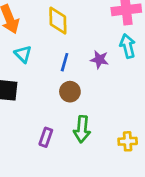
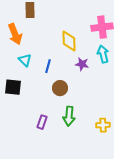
yellow diamond: (58, 21) -> (69, 41), moved
blue line: (65, 62) -> (48, 66), moved

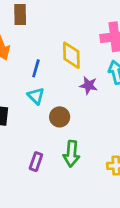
cyan triangle: (25, 60) -> (36, 96), moved
blue line: (48, 66) -> (36, 68), moved

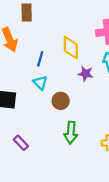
purple rectangle: (36, 162) -> (21, 143), moved, turned -63

